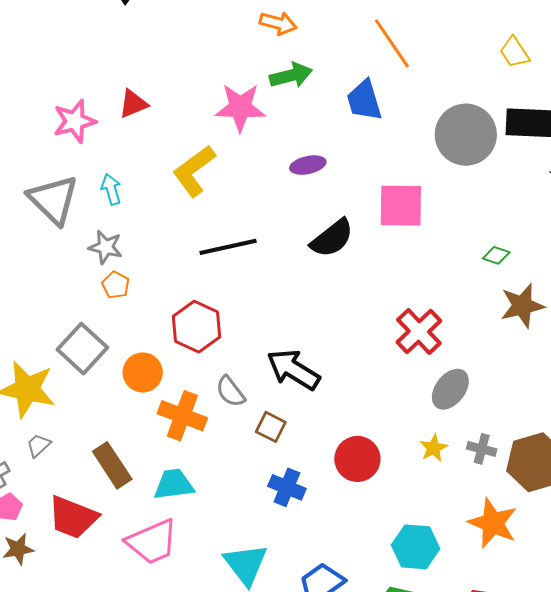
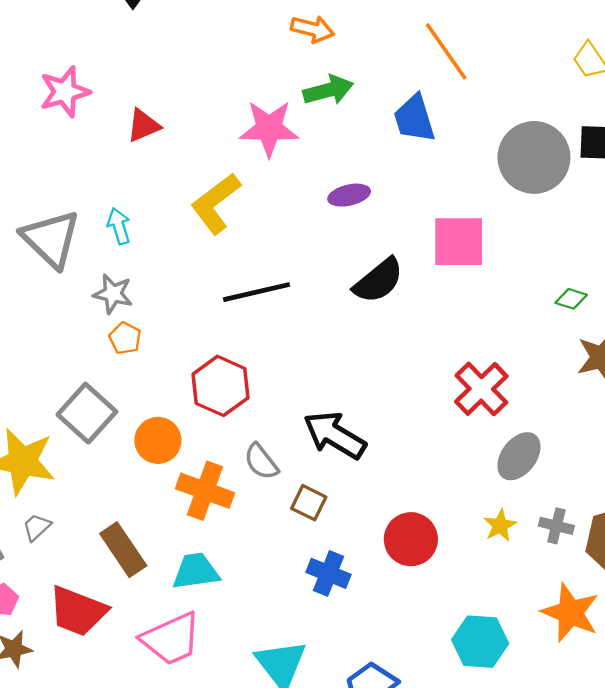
pink star: (75, 121) -> (65, 92), moved

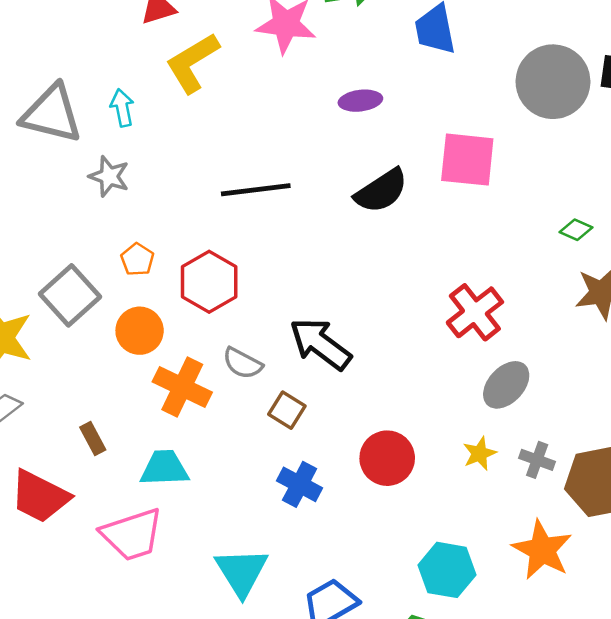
yellow L-shape: (216, 203) -> (192, 63), moved
gray triangle: (51, 239) -> (52, 114), turned -36
orange pentagon: (125, 338) -> (137, 259), moved
gray semicircle: (261, 462) -> (243, 363), turned -30
brown rectangle: (123, 550) -> (93, 439), size x0.6

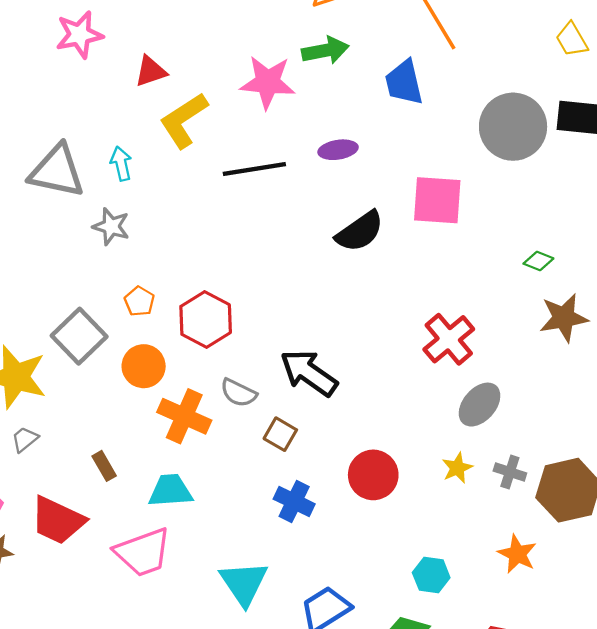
black line: (256, 190) -> (254, 169), moved
orange star: (542, 550) -> (517, 554), size x0.7
cyan hexagon: (447, 570) -> (431, 575), size x0.7

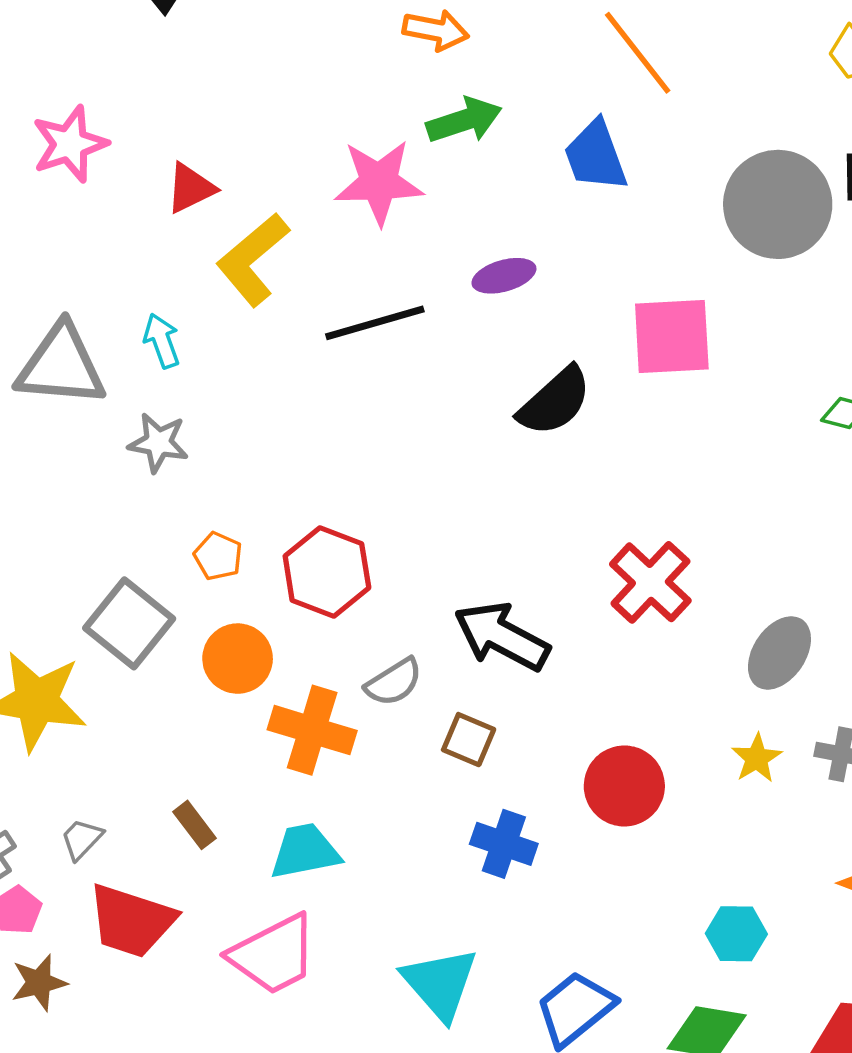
red cross: (449, 339) -> (650, 582), moved
gray semicircle: (238, 393) -> (394, 682), turned -51
gray trapezoid: (25, 439) -> (82, 839), moved

